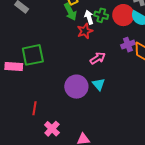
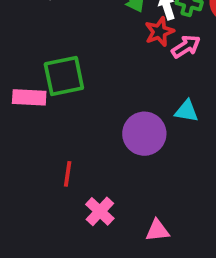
pink arrow: (98, 58) -> (186, 47), moved
cyan triangle: (99, 84) -> (187, 111), moved, turned -40

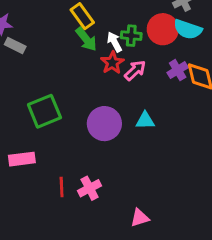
pink rectangle: (29, 97) -> (22, 159), moved
purple circle: (144, 134) -> (104, 124), moved
pink cross: (100, 211) -> (90, 188), moved, turned 30

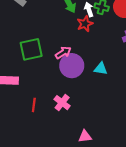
pink arrow: (135, 70) -> (63, 53), moved
pink cross: (90, 188) -> (62, 103), moved, turned -35

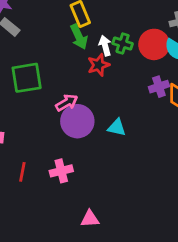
green square: (31, 49) -> (27, 78), moved
pink cross: (62, 103) -> (61, 171), turned 35

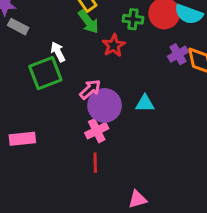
white arrow: (105, 46) -> (58, 52), moved
pink cross: (61, 171) -> (97, 131), moved
red line: (22, 172) -> (95, 163), moved

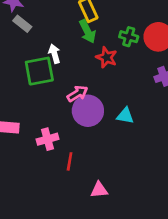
red star: (114, 45) -> (107, 57), turned -30
pink cross: (97, 131) -> (48, 139), moved
pink triangle: (137, 199) -> (99, 190), moved

